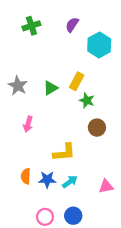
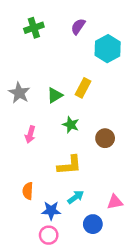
green star: (87, 100) -> (71, 125), moved
blue star: (47, 180) -> (51, 211), moved
blue circle: (73, 216) -> (93, 224), moved

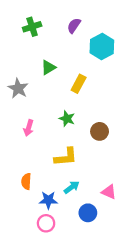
green triangle: (55, 95) -> (48, 67), moved
pink triangle: (115, 202) -> (109, 192), turned 35

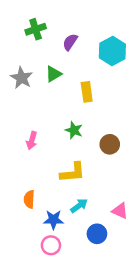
purple semicircle: (74, 26) -> (70, 42), moved
yellow rectangle: (79, 84) -> (87, 92), turned -36
gray star: (18, 88) -> (22, 78), moved

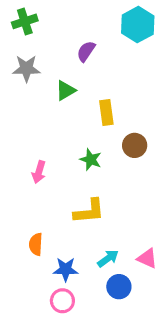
green cross: (36, 29) -> (25, 21), moved
cyan hexagon: (112, 51) -> (138, 25), moved
gray star: (22, 78) -> (26, 69), moved, turned -30
brown circle: (110, 144) -> (135, 145), moved
cyan arrow: (79, 206) -> (108, 258), moved

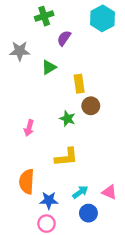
green cross: (25, 21) -> (44, 16), moved
brown circle: (135, 145) -> (91, 106), moved
orange semicircle: (36, 244) -> (27, 182), size x1.5

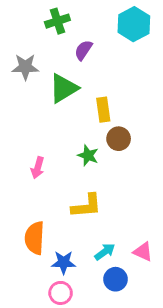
green triangle: (49, 67) -> (64, 88), size x1.5

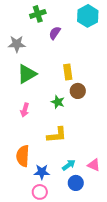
green triangle: (64, 88) -> (27, 74), moved

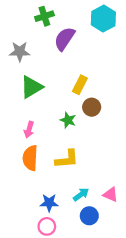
purple semicircle: (55, 33) -> (64, 39), size x1.5
yellow rectangle: (68, 72) -> (80, 85), turned 35
orange semicircle: (23, 156) -> (30, 158), moved

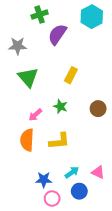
green triangle: (31, 87) -> (28, 77), turned -40
brown circle: (92, 107) -> (98, 109), moved
pink arrow: (29, 130) -> (35, 115), moved, turned 32
pink circle: (47, 226) -> (52, 199), moved

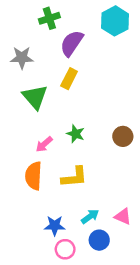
yellow rectangle: (71, 75) -> (69, 79), moved

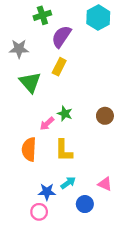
pink arrow: (44, 144) -> (47, 124), moved
yellow L-shape: (74, 177) -> (64, 150), turned 95
cyan arrow: (90, 216) -> (68, 183), moved
pink circle: (65, 249) -> (39, 212), moved

